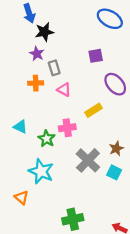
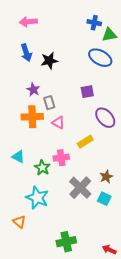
black star: (44, 32) -> (49, 61), moved
orange cross: (36, 83) -> (32, 117), size x1.5

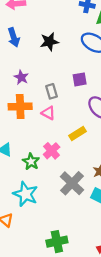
black star: (49, 61) -> (49, 42), moved
gray rectangle: (49, 103) -> (52, 91), moved
pink cross: (61, 158) -> (52, 151), turned -35

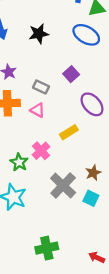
purple square: (80, 79) -> (71, 74), turned -32
gray rectangle: (52, 91) -> (41, 87), turned -48

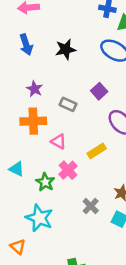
pink triangle: (38, 110) -> (58, 141), moved
gray cross: (63, 186) -> (91, 206), size x0.6

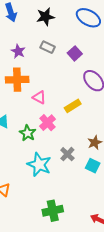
gray rectangle: (68, 104) -> (48, 47), moved
cyan star: (39, 218) -> (39, 165), moved

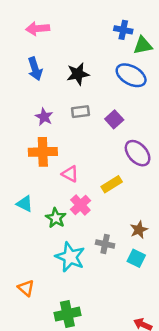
gray rectangle: (48, 47) -> (80, 112), turned -32
gray cross: (67, 154) -> (105, 244), turned -32
green cross: (53, 211) -> (67, 314), moved

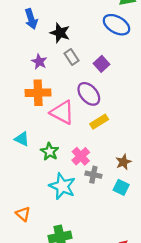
black star: (78, 74) -> (60, 33), moved, turned 30
gray rectangle: (80, 112) -> (72, 57), turned 63
purple ellipse: (138, 153) -> (89, 94), moved
pink triangle: (70, 174) -> (62, 112), size x1.6
pink cross: (80, 205) -> (81, 156), moved

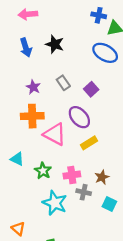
black star: (60, 33) -> (55, 44), moved
pink cross: (81, 156) -> (72, 175), turned 35
brown star: (123, 162) -> (102, 177), moved

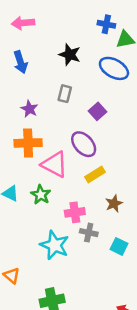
black star: (55, 44) -> (70, 55), moved
gray rectangle: (63, 83) -> (65, 94), moved, turned 48
green star: (43, 171) -> (41, 195), moved
brown star: (102, 177) -> (114, 204), moved

